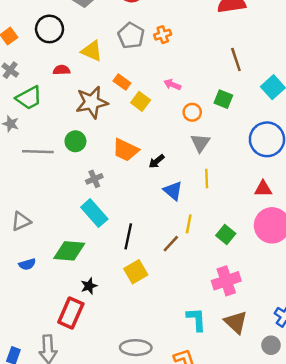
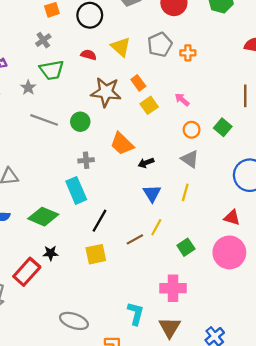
gray triangle: (200, 143) -> (190, 159), turned -48

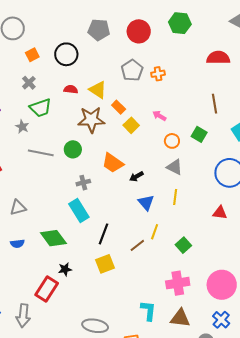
yellow triangle: (121, 47) -> (98, 90), moved
green diamond: (43, 217) -> (53, 238), turned 40
pink circle: (229, 252) -> (222, 285), moved
brown triangle: (170, 327) -> (180, 318), turned -45

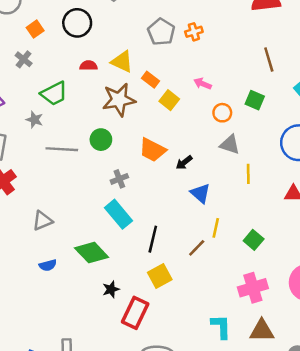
gray cross: (29, 83) -> (24, 59), moved
yellow line: (175, 197) -> (248, 174), moved
red rectangle: (47, 289) -> (135, 313), moved

